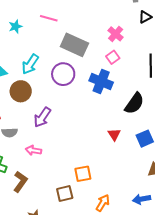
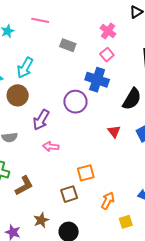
gray rectangle: (74, 45) -> (68, 45), size x0.6
purple circle: (63, 74) -> (75, 102), moved
pink arrow: (33, 150) -> (51, 146), moved
brown L-shape: (20, 182) -> (24, 186), turned 30

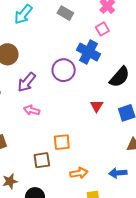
cyan arrow: (25, 68) -> (23, 14), moved
orange arrow: (108, 201) -> (79, 173), turned 42

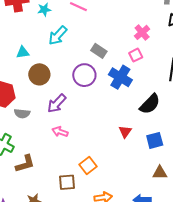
gray rectangle: (65, 13) -> (99, 51), moved
purple circle: (64, 70) -> (84, 75), moved
orange square: (62, 142) -> (88, 165), turned -36

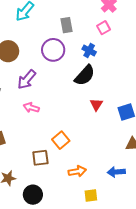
gray rectangle: (99, 51) -> (67, 25), turned 49
blue cross: (120, 77) -> (89, 50), size x0.6
black semicircle: (150, 104) -> (85, 75), moved

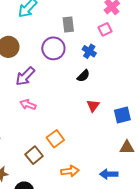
black semicircle: (85, 75) -> (83, 76), size x0.6
brown square: (40, 158) -> (34, 155), turned -36

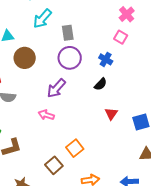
gray rectangle: (68, 24) -> (68, 33), moved
pink square: (105, 29) -> (121, 37), turned -32
purple arrow: (25, 76) -> (56, 88), moved

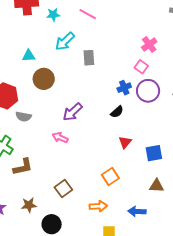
purple circle: (70, 58) -> (148, 91), moved
blue cross: (106, 59) -> (124, 88), turned 32
orange square: (75, 148) -> (110, 177), moved

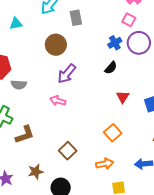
brown circle: (44, 79) -> (56, 45), moved

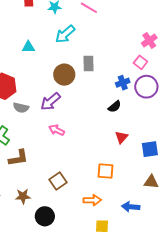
gray rectangle: (76, 18) -> (88, 64), moved
purple arrow: (67, 74) -> (50, 102), moved
orange square: (113, 133) -> (105, 171), turned 36

